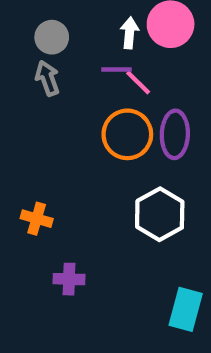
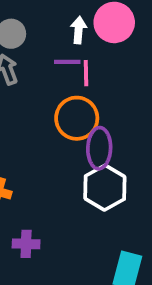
pink line: (138, 83) -> (86, 73), turned 44
purple ellipse: (175, 134) -> (99, 148), moved

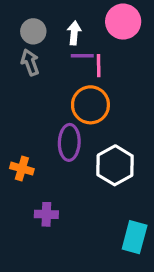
white arrow: (79, 30) -> (74, 33), moved
purple ellipse: (99, 148) -> (69, 142), moved

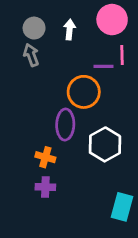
purple line: (82, 56) -> (104, 66), moved
pink line: (99, 66) -> (122, 55), moved
orange cross: (22, 169) -> (45, 157), moved

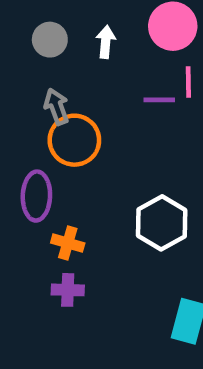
gray arrow: (31, 55) -> (57, 107), moved
orange circle: (84, 92) -> (74, 140), moved
purple ellipse: (65, 125) -> (36, 196), moved

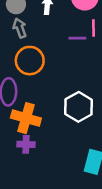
gray arrow: (57, 107) -> (20, 28), moved
orange cross: (68, 243) -> (26, 118), size x1.6

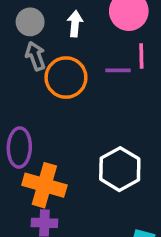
orange circle: (30, 61) -> (66, 78), moved

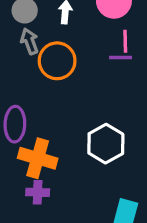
purple line: (118, 70) -> (120, 58), moved

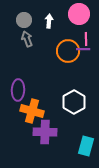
orange circle: (57, 61) -> (68, 51), moved
purple cross: (38, 192) -> (45, 132), moved, size x1.6

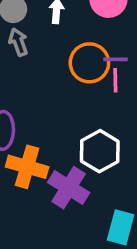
pink line: (86, 39) -> (115, 80), moved
purple cross: (45, 132) -> (69, 188), moved, turned 30

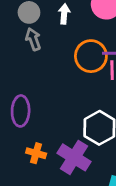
orange cross: (27, 167) -> (36, 153), moved, size x0.6

